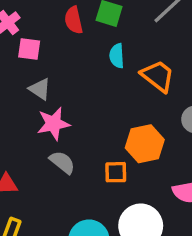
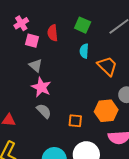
red semicircle: (74, 20) -> (53, 33), moved
pink star: (53, 124) -> (41, 87), turned 30
orange hexagon: (145, 144) -> (106, 111), moved

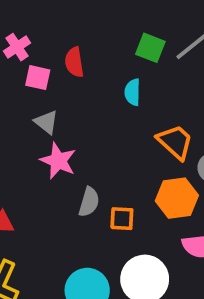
green square: (83, 25) -> (150, 48), moved
orange trapezoid: (107, 66) -> (175, 142), moved
gray semicircle: (44, 111) -> (89, 202), moved, turned 63

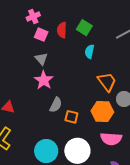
green square: (150, 48) -> (84, 28), moved

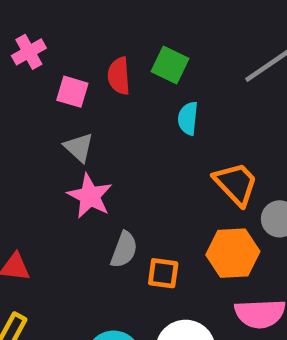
pink cross: (33, 16) -> (29, 52), moved

